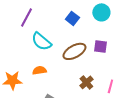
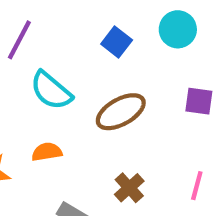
purple square: (100, 46) -> (199, 101), moved
brown cross: (86, 82) -> (129, 188), moved

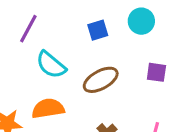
blue square: (117, 42) -> (98, 30), turned 35
orange semicircle: (47, 152) -> (48, 108), size x1.5

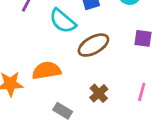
cyan semicircle: (51, 65) -> (63, 21), moved

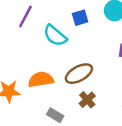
brown ellipse: (93, 45) -> (79, 74), moved

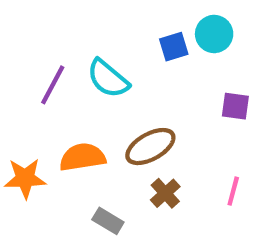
purple line: (25, 16) -> (53, 85), moved
blue square: (80, 18) -> (174, 47), moved

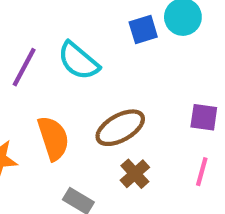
purple square: (235, 106) -> (204, 117), moved
orange semicircle: (82, 157) -> (53, 138), turned 81

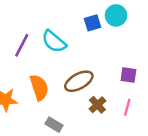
brown cross: (135, 174) -> (97, 105), moved

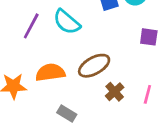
purple square: (128, 75) -> (149, 37), moved
orange semicircle: (39, 87) -> (50, 72), turned -80

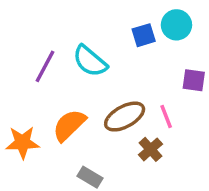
orange semicircle: (50, 72) -> (69, 125), turned -36
pink line: (147, 94) -> (166, 117), moved, turned -36

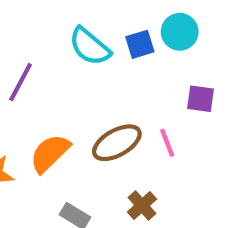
cyan semicircle: (90, 61) -> (90, 46), moved
brown cross: (151, 149) -> (142, 206), moved

